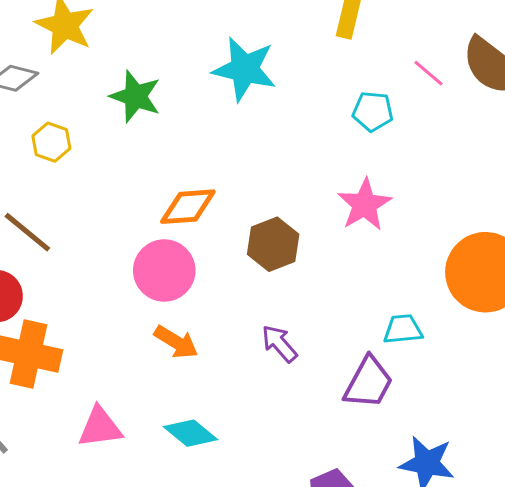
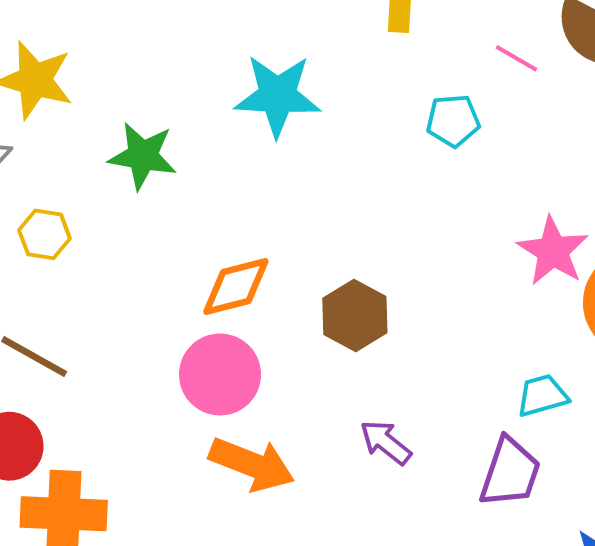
pink star: (365, 205) -> (553, 251), moved
orange arrow: (176, 342) -> (252, 464), size x1.4

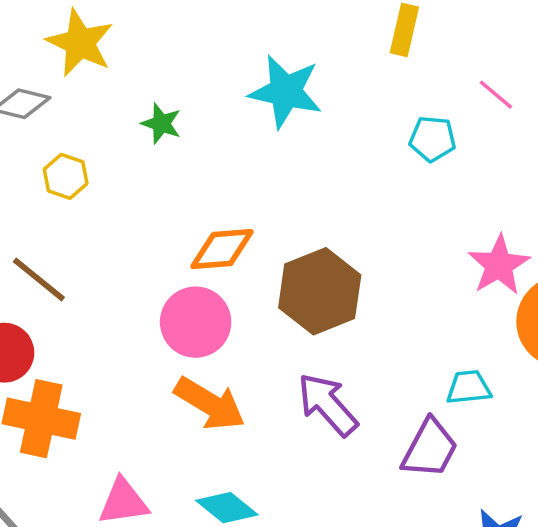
green star: (143, 156) -> (161, 123), size x0.7
brown hexagon: (355, 315) -> (320, 291), size x1.4
purple arrow: (386, 442) -> (328, 405), size x1.5

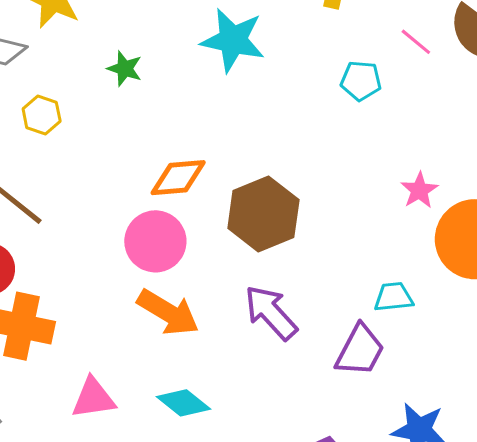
pink star: (499, 265) -> (419, 190), size x0.7

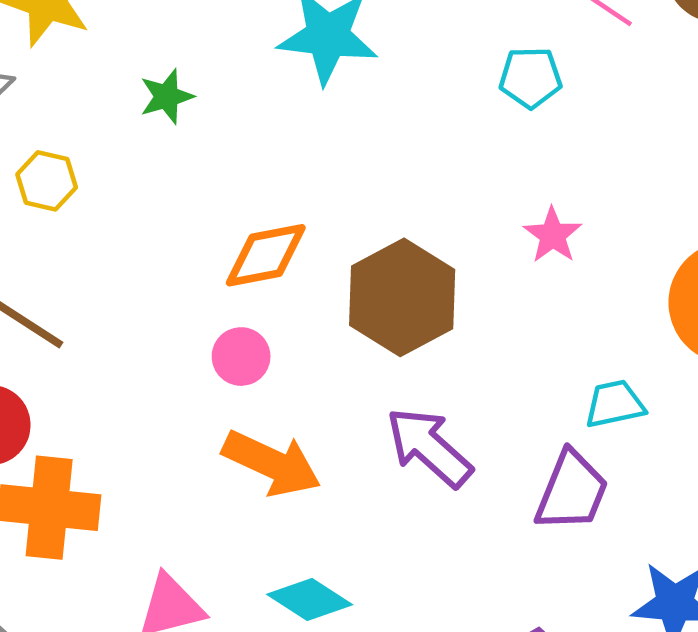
green star: (125, 69) -> (167, 97), turned -30
pink star: (419, 190) -> (553, 235), moved
pink circle: (155, 241) -> (241, 357), size x0.6

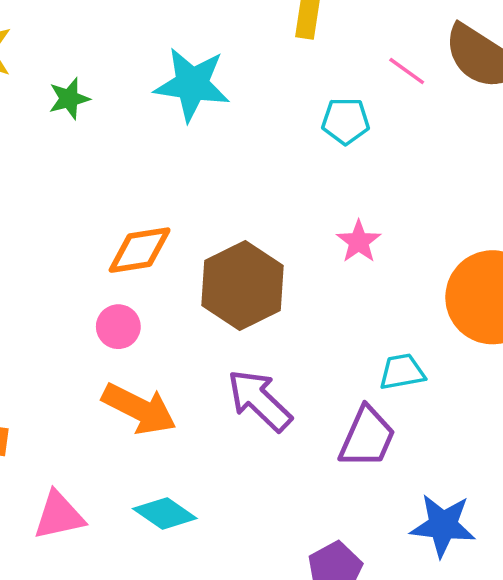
green star: (167, 97) -> (69, 99), moved

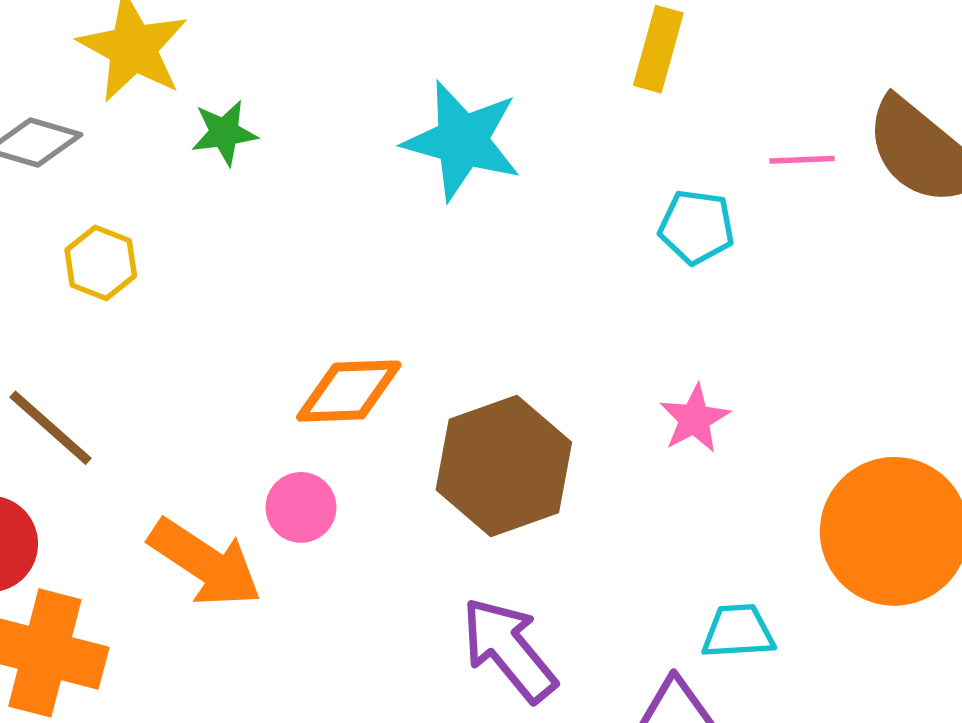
pink line: (407, 71) -> (802, 160), turned -45
green star: (69, 99) -> (224, 133), moved
orange arrow: (139, 409) -> (205, 563), moved

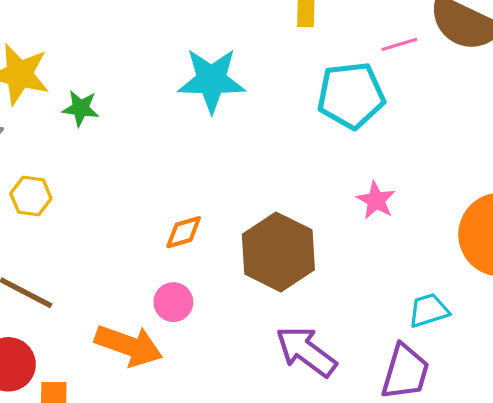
green star: (224, 133) -> (81, 108), turned 30
cyan pentagon: (697, 227) -> (351, 95), size x1.6
orange diamond: (349, 391) -> (184, 232), size x0.7

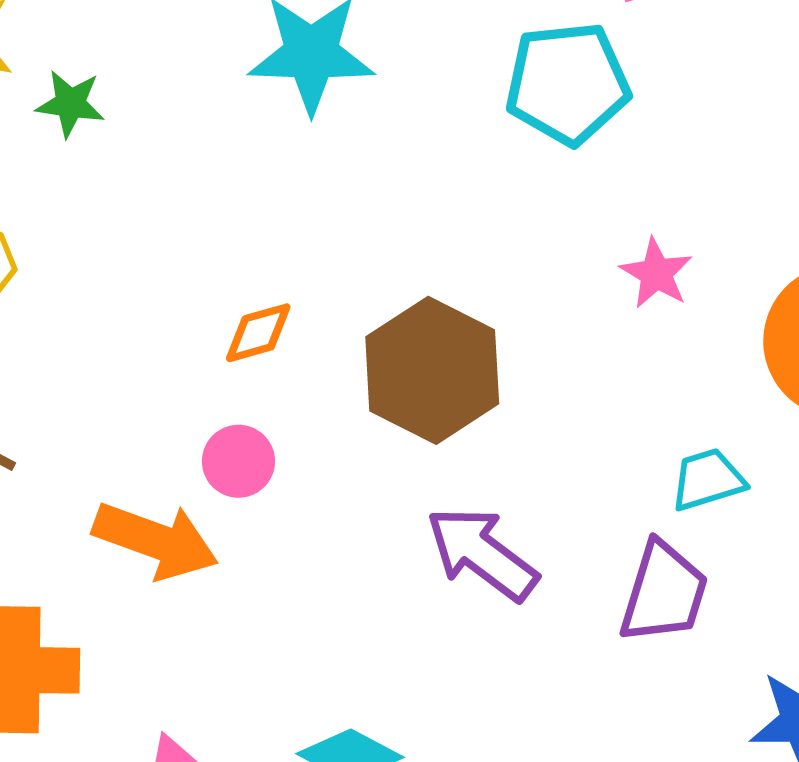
pink star: (376, 200) -> (656, 273), moved

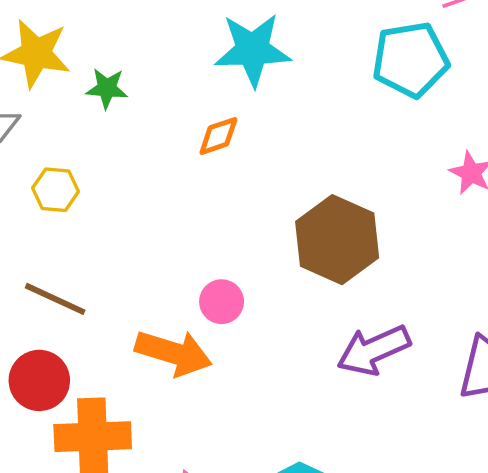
orange diamond: (258, 333) -> (218, 136), moved
purple arrow: (482, 554) -> (374, 350), turned -58

